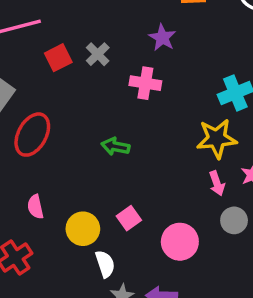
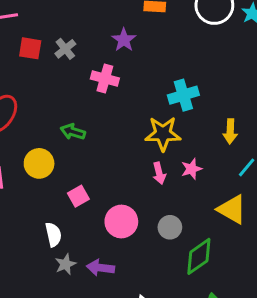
red square: (58, 58) -> (30, 48), turned 30
gray circle: (234, 220) -> (170, 227), moved
yellow circle: (83, 229) -> (39, 163), moved

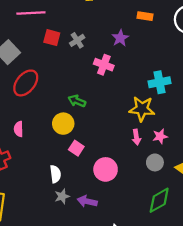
yellow circle: (39, 163) -> (63, 124), moved
pink square: (78, 196) -> (76, 148), turned -32
gray circle: (170, 227) -> (155, 162), moved

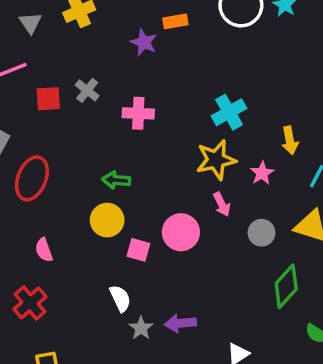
purple star: (120, 38) -> (144, 42), moved
pink star: (160, 136) -> (262, 173), moved
pink circle: (106, 169) -> (181, 232), moved

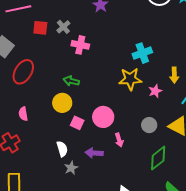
pink cross: (138, 113) -> (80, 45), moved
pink arrow: (222, 204) -> (119, 140), moved
purple arrow: (180, 323) -> (94, 153), moved

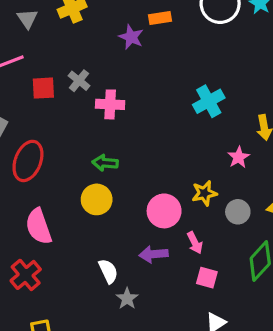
yellow star: (130, 79) -> (204, 193), moved, size x0.7
pink semicircle: (23, 114) -> (39, 226), size x1.6
pink square: (77, 123) -> (207, 278), moved
purple arrow: (94, 153) -> (153, 254), moved

